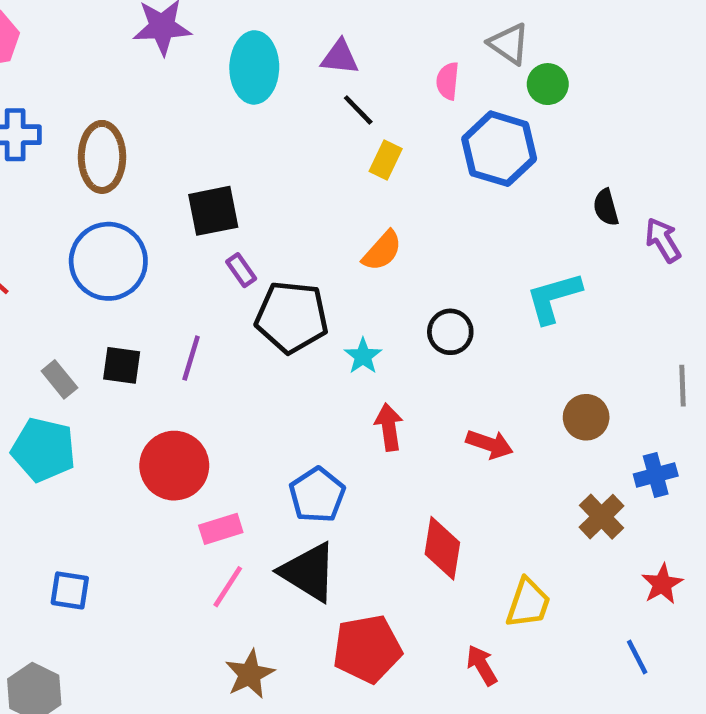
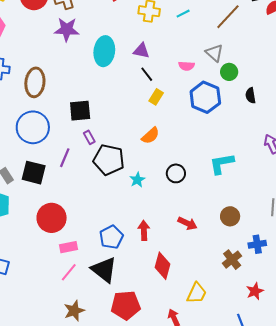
pink semicircle: (448, 81) -> (186, 66), turned -98
black semicircle: (606, 207) -> (251, 95), moved
purple line: (191, 358) -> (65, 158), moved
black square: (122, 365) -> (34, 173), size x1.4
red arrow: (389, 427) -> (144, 230), moved

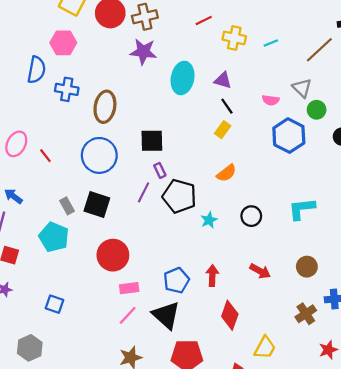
yellow rectangle: (156, 97) -> (223, 130), moved
purple line: (65, 158) -> (144, 192), moved

